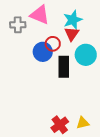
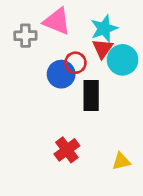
cyan circle: (86, 55) -> (123, 60), moved
yellow triangle: (83, 123) -> (121, 161), moved
red cross: (60, 125) -> (67, 150), moved

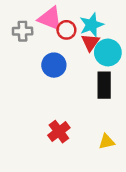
red circle: (75, 63) -> (66, 30), moved
black rectangle: (91, 96) -> (104, 85), moved

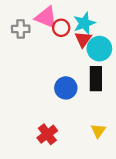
blue circle: (54, 65) -> (66, 88), moved
red cross: (59, 132) -> (47, 134), moved
yellow triangle: (107, 142) -> (98, 131), turned -42

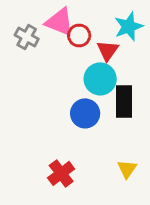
cyan star: (84, 23) -> (129, 27), moved
gray cross: (21, 29) -> (27, 37), turned 30
cyan circle: (99, 49) -> (100, 79), moved

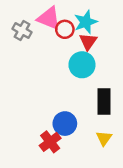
cyan star: (129, 27) -> (86, 22), moved
black rectangle: (124, 101) -> (104, 101), moved
blue circle: (85, 113) -> (65, 124), moved

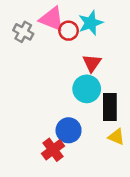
red triangle: (88, 42) -> (92, 63), moved
cyan circle: (82, 65) -> (87, 89), moved
yellow triangle: (104, 138) -> (116, 137), moved, turned -42

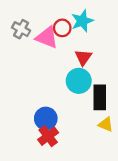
pink triangle: (52, 19) -> (47, 37), moved
blue circle: (69, 130) -> (46, 118), moved

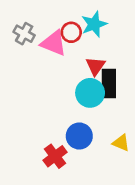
black rectangle: (100, 97) -> (109, 83), moved
blue circle: (46, 118) -> (79, 136), moved

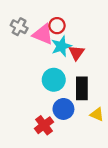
cyan star: (94, 24) -> (61, 46), moved
black rectangle: (109, 83) -> (82, 88), moved
cyan circle: (90, 93) -> (54, 80), moved

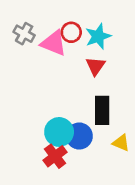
cyan star: (61, 46) -> (98, 36), moved
cyan circle: (54, 80) -> (59, 132), moved

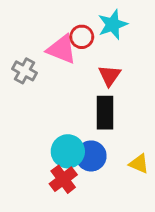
gray cross: (24, 34) -> (24, 71), moved
cyan star: (98, 36) -> (113, 24), moved
black rectangle: (102, 110) -> (105, 113), moved

